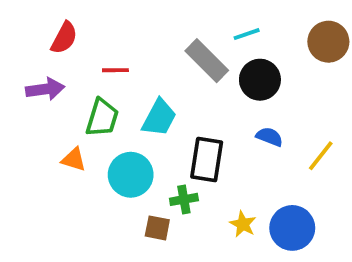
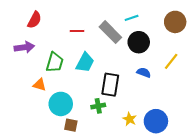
red line: (115, 70) -> (77, 31), moved
yellow line: (321, 156) -> (171, 61), moved
cyan circle: (131, 175) -> (61, 104), moved
brown square: (157, 228) -> (71, 125), moved

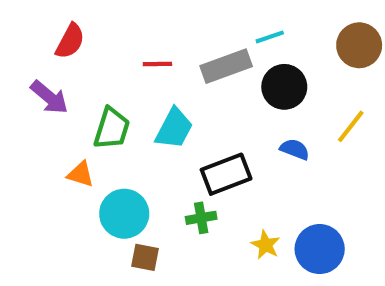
gray rectangle: (110, 32) -> (226, 66), turned -65
purple arrow: (24, 47) -> (49, 97), turned 48
black rectangle: (110, 85) -> (226, 174), turned 60

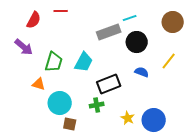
red line: (157, 64) -> (61, 11), moved

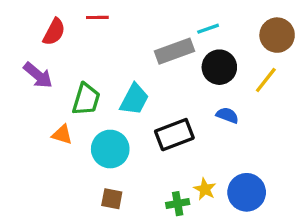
yellow line: (169, 61) -> (266, 80), moved
cyan circle: (60, 103) -> (110, 149), moved
green cross: (97, 105) -> (178, 204), moved

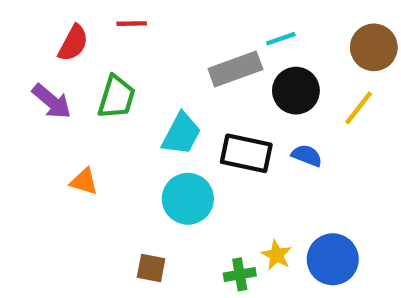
green trapezoid: (86, 99) -> (116, 97), moved
black rectangle: (174, 135) -> (246, 153), moved, turned 33
cyan circle: (110, 149) -> (188, 199), moved

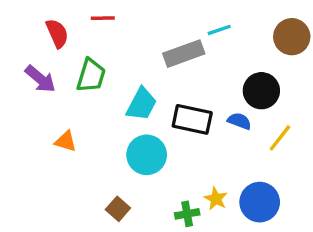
red semicircle: (73, 43) -> (57, 33), turned -52
black circle: (296, 91) -> (261, 91), moved
yellow line: (359, 108) -> (280, 138), moved
brown square: (151, 268) -> (118, 209), turned 30

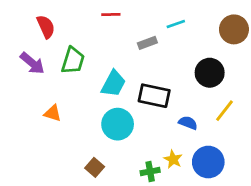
red line: (103, 18) -> (111, 14), moved
gray rectangle: (184, 54) -> (147, 43), size x0.6
blue semicircle: (239, 121) -> (188, 123), moved

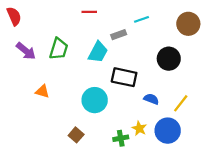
red semicircle: (46, 27) -> (14, 16), moved
cyan trapezoid: (114, 84) -> (98, 52), moved
yellow line: (225, 111) -> (181, 103), moved

